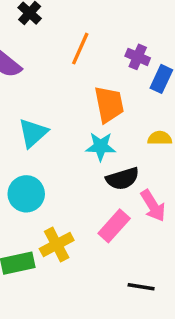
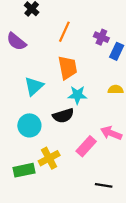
orange trapezoid: (109, 104) -> (68, 68), moved
black semicircle: (123, 179) -> (63, 116), moved
pink arrow: (153, 206) -> (111, 133), turned 144

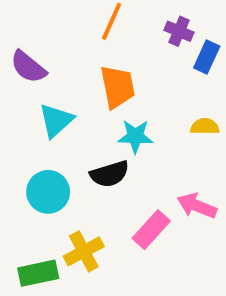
purple semicircle: (16, 42) -> (28, 67), moved

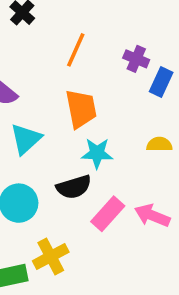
pink rectangle: (151, 230) -> (108, 214), moved

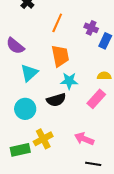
pink rectangle: (108, 214) -> (96, 99), moved
pink arrow: (152, 216) -> (84, 139), moved

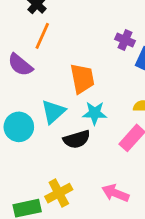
orange line: (57, 23) -> (42, 36), moved
cyan triangle: (29, 73) -> (53, 112), moved
cyan circle: (25, 109) -> (19, 127), moved

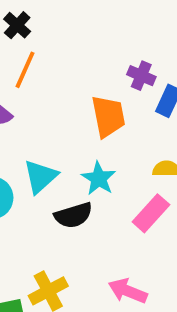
orange trapezoid: (82, 79) -> (108, 116), moved
cyan star: (95, 113) -> (99, 178), turned 30

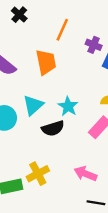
orange line: (25, 70) -> (62, 30), moved
orange trapezoid: (108, 116) -> (46, 62), moved

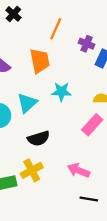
cyan star: (68, 106) -> (61, 92), moved, turned -30
black semicircle: (53, 128) -> (39, 138), moved

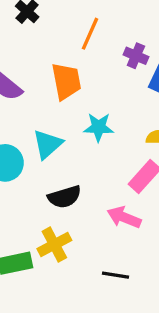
pink arrow: (79, 170) -> (124, 217), moved
black line: (89, 199) -> (116, 275), moved

